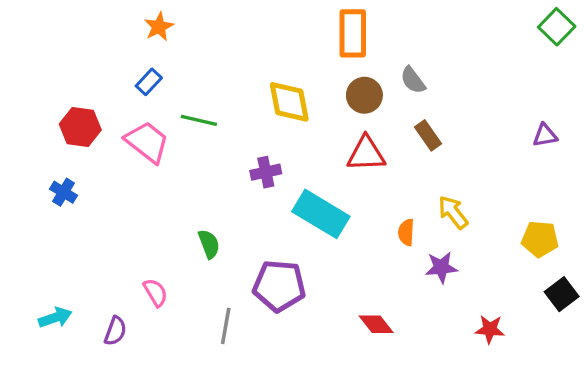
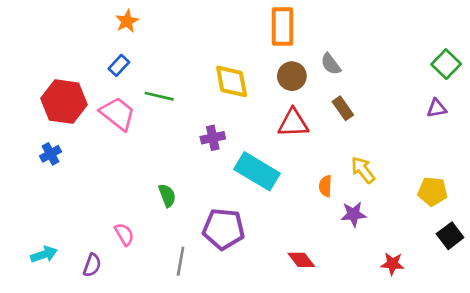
green square: (557, 27) -> (446, 64), moved
red hexagon: (80, 127) -> (64, 102), size x1.4
blue cross: (64, 192) -> (51, 154), turned 30

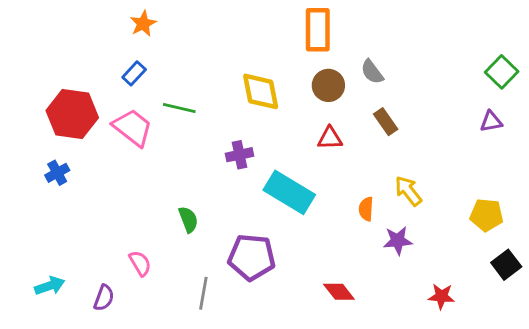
red triangle: (293, 123) -> (330, 138), size x0.7

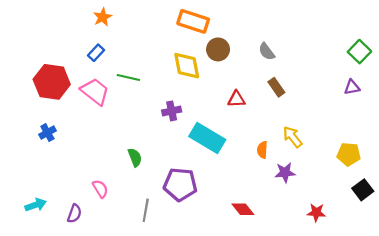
orange rectangle: (318, 30) -> (193, 21), moved, turned -72
brown circle: (328, 85) -> (218, 49), moved
blue cross: (57, 173) -> (47, 133), moved

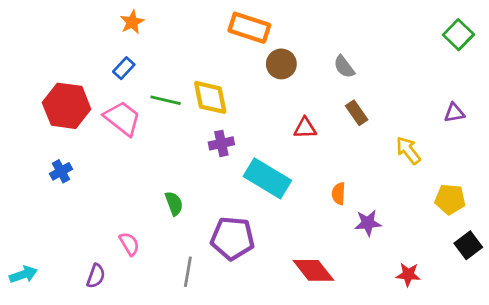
green square: (359, 52) -> (458, 35), moved
yellow diamond: (187, 66) -> (210, 97), moved
yellow arrow: (293, 137) -> (408, 150), moved
cyan arrow: (36, 205) -> (23, 275), moved
red diamond: (243, 209) -> (313, 270), size x1.4

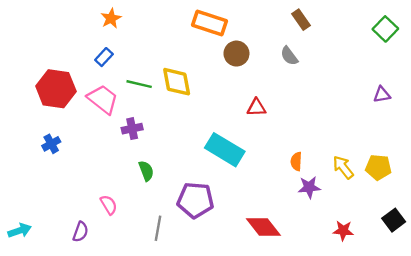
brown rectangle: (357, 113) -> (301, 20), moved
purple cross: (221, 143) -> (132, 129), moved
yellow arrow: (408, 150) -> (343, 167), moved
orange semicircle: (339, 194) -> (296, 161), moved
black square: (468, 245) -> (394, 220), moved

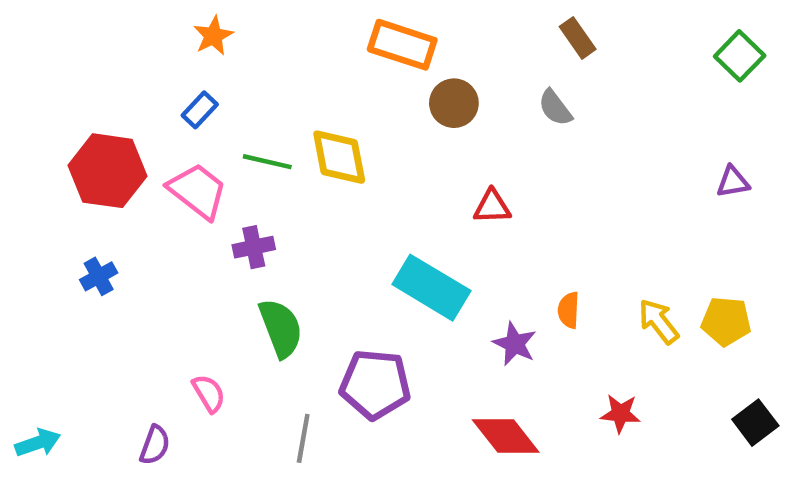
green semicircle: (146, 171) -> (281, 328), size x1.5
purple star: (309, 187) -> (515, 344), moved, turned 30
red star: (343, 231) -> (620, 414), moved

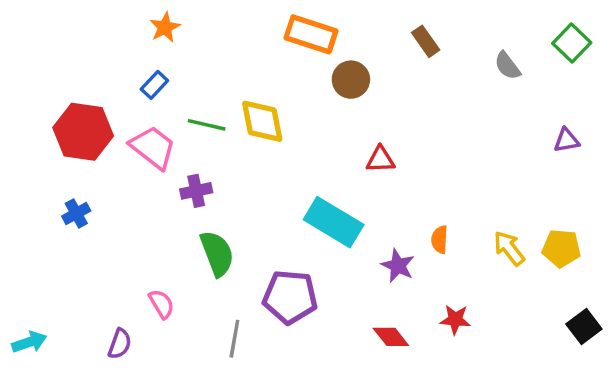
brown rectangle: (578, 38) -> (426, 41), moved
gray semicircle: (555, 108) -> (507, 66), moved
red star: (620, 414) -> (455, 320), moved
red diamond: (506, 436) -> (391, 337), size x0.7

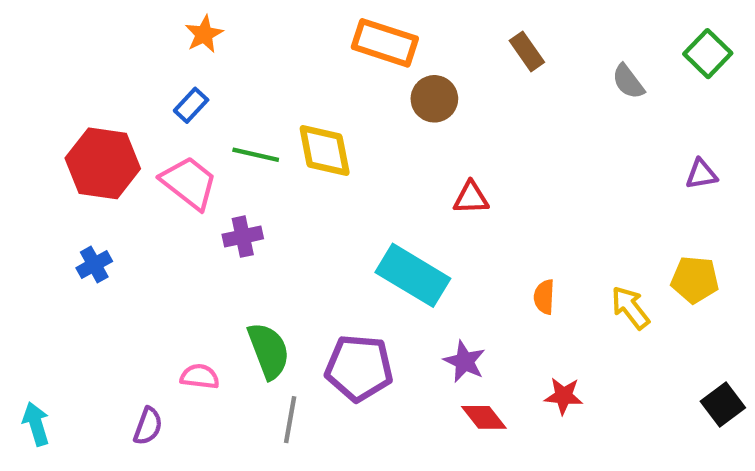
yellow pentagon: (561, 248) -> (695, 280), moved
green semicircle: (217, 253) -> (269, 351), moved
purple star: (398, 266) -> (465, 361), moved
pink semicircle: (161, 304) -> (200, 377), turned -52
cyan arrow: (29, 342) -> (36, 424), turned -88

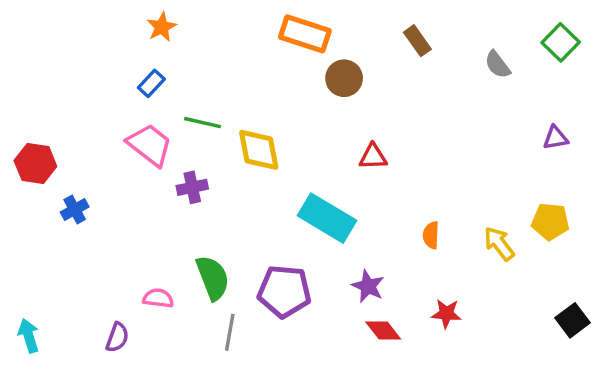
yellow diamond: (325, 150) -> (259, 150), moved
red hexagon: (103, 163) -> (35, 163), moved, size x0.7

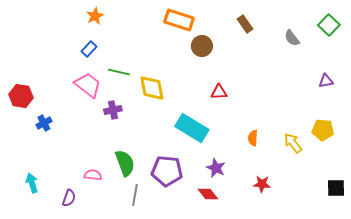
black square: (573, 320) -> (336, 188), turned 36
red diamond: (383, 331) -> (208, 194), moved
cyan arrow: (29, 336) -> (32, 183), moved

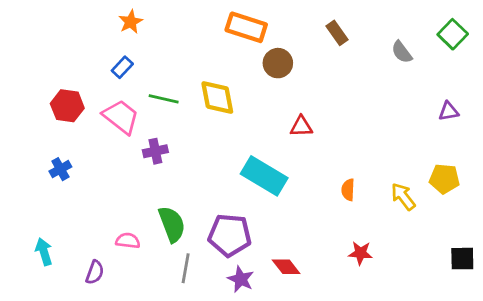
yellow diamond: (152, 88) -> (217, 98), moved
red hexagon: (21, 96) -> (67, 106), moved
purple star: (216, 168) -> (241, 279), moved

